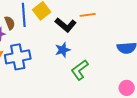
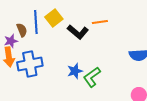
blue star: (63, 50) -> (75, 71), moved

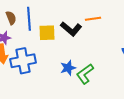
yellow square: (54, 18) -> (47, 33), moved, turned 36
brown semicircle: (22, 30) -> (11, 18), moved

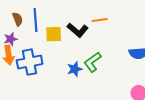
green L-shape: (85, 74) -> (93, 62), moved

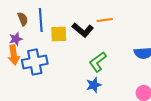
blue star: (75, 69) -> (94, 85), moved

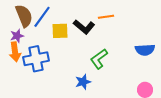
brown semicircle: (23, 19) -> (24, 16), size x1.6
blue line: (41, 20) -> (42, 17), turned 40
blue star: (94, 85) -> (83, 82), moved

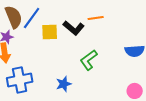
blue cross: (36, 59) -> (20, 80), moved
blue star: (83, 82) -> (64, 84), moved

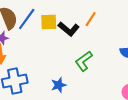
orange line: (96, 18) -> (91, 19), turned -49
yellow square: (50, 32) -> (49, 22), moved

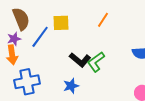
blue line: (27, 19) -> (40, 37), moved
black L-shape: (69, 29) -> (80, 60), moved

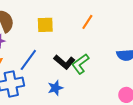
blue line: (40, 37) -> (28, 60), moved

